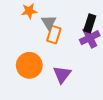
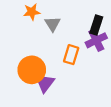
orange rectangle: (54, 35) -> (71, 55), moved
purple triangle: (62, 75) -> (45, 83), moved

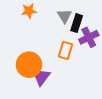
gray triangle: (53, 24) -> (64, 16), moved
black rectangle: (96, 25) -> (77, 23), moved

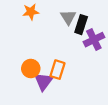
orange rectangle: (65, 50) -> (58, 70), moved
orange circle: (29, 65) -> (31, 69), size x0.7

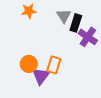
purple cross: (94, 40) -> (88, 37), turned -30

